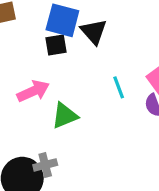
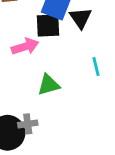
black square: (56, 45) -> (48, 26), size x1.4
pink arrow: (33, 91) -> (25, 46), moved

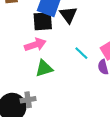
pink arrow: (25, 46) -> (35, 45), moved
cyan line: (96, 67) -> (81, 53), turned -32

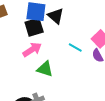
green triangle: (44, 68) -> (45, 69), turned 48

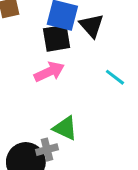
green triangle: (45, 69) -> (65, 128), moved

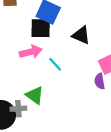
black triangle: (91, 26) -> (81, 35), moved, turned -36
cyan line: (115, 77) -> (55, 64), moved

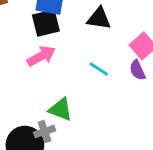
cyan line: (55, 64) -> (99, 69), moved

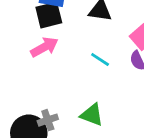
green triangle: (61, 109) -> (92, 115), moved

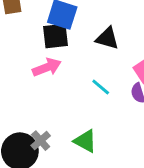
gray cross: (48, 120) -> (41, 141), turned -30

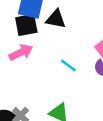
black triangle: (107, 38) -> (56, 19), moved

